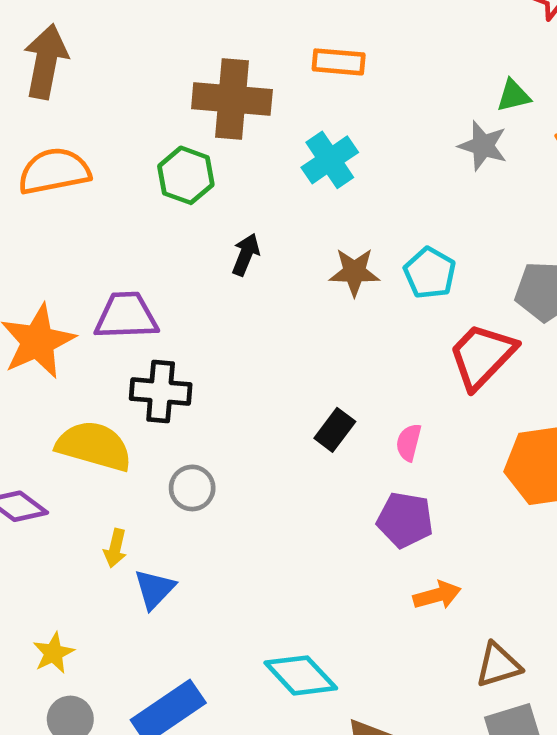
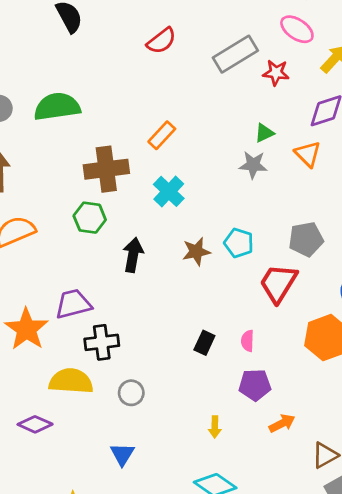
orange rectangle: (339, 62) -> (162, 135), turned -40
black arrow: (246, 255) -> (133, 255), size x1.4
yellow arrow: (115, 548) -> (215, 427), moved

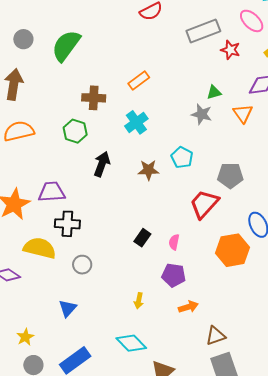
green semicircle: (57, 107) -> (66, 46), turned -56
brown cross: (106, 169) -> (94, 98), size x0.7
cyan pentagon: (239, 243) -> (182, 157), moved

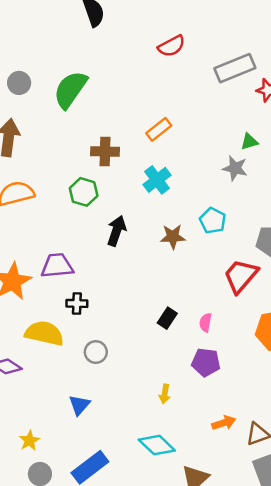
black cross: (67, 224) -> (77, 303), size x0.7
orange arrow: (188, 307) -> (224, 423), moved

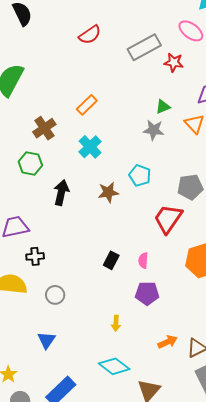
brown cross: (105, 151) -> (44, 128), turned -30

